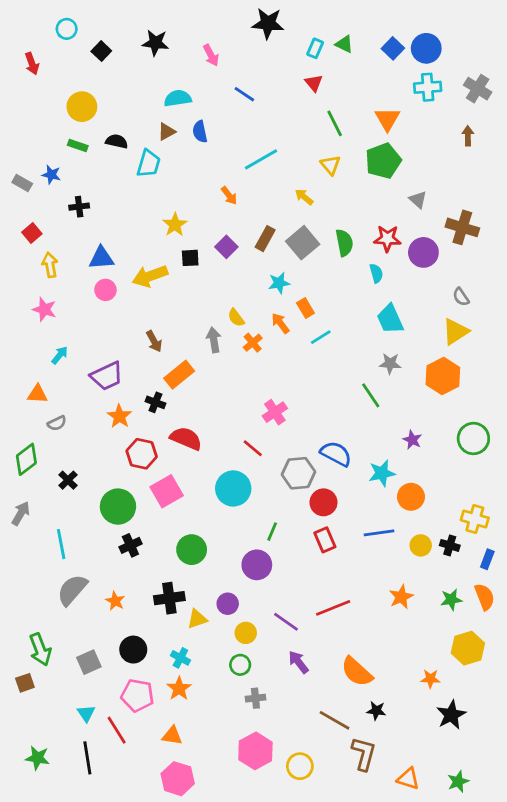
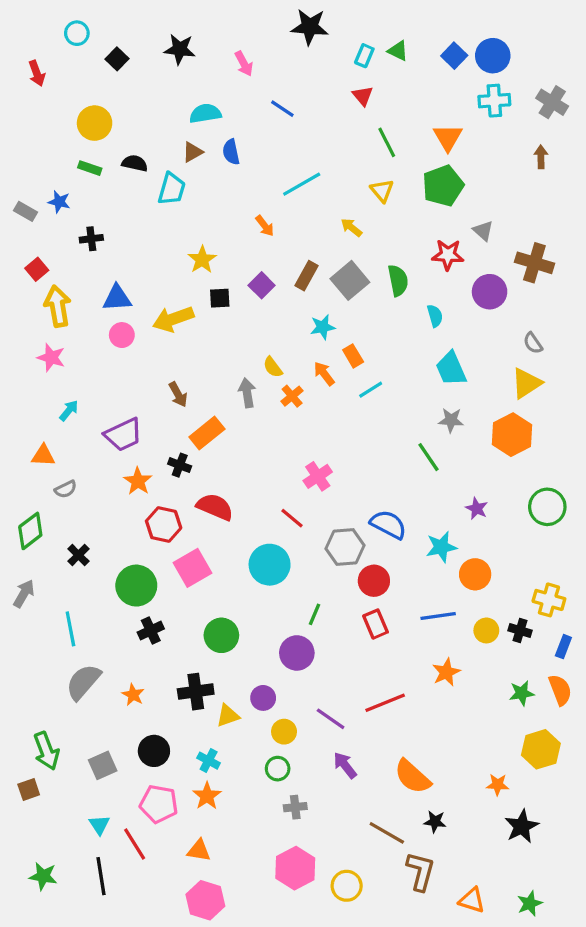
red star: (387, 239) -> (448, 255), moved
yellow arrow: (50, 265) -> (58, 306), size x1.4
orange star: (401, 597) -> (446, 672), moved

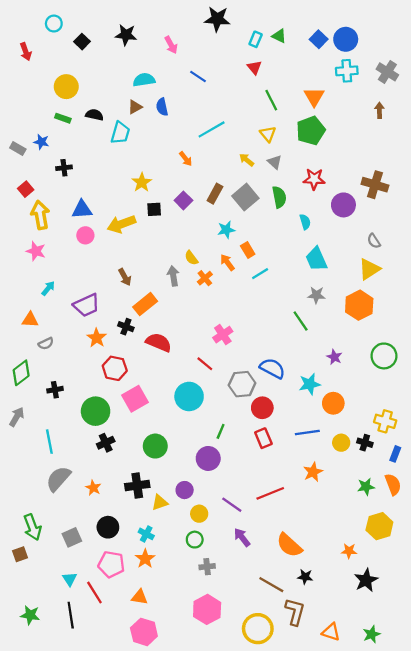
gray triangle: (483, 231) -> (275, 162), moved
red semicircle: (215, 507) -> (159, 342), moved
black cross: (78, 555) -> (55, 390), turned 35
yellow circle: (347, 886) -> (258, 629), moved, size x1.4

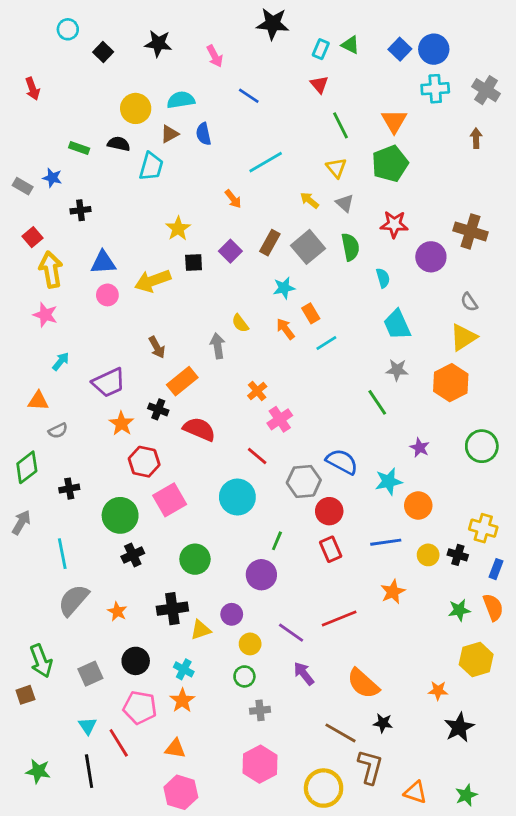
red arrow: (26, 52) -> (33, 89), moved
yellow circle: (66, 87) -> (136, 108), moved
orange cross: (205, 278) -> (257, 391), moved

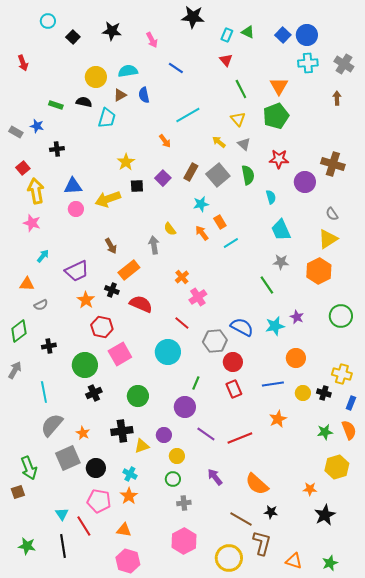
cyan star: (389, 481) -> (275, 326), moved
purple line: (291, 633) -> (206, 434), moved
gray square: (90, 674) -> (68, 458), moved, size x1.4

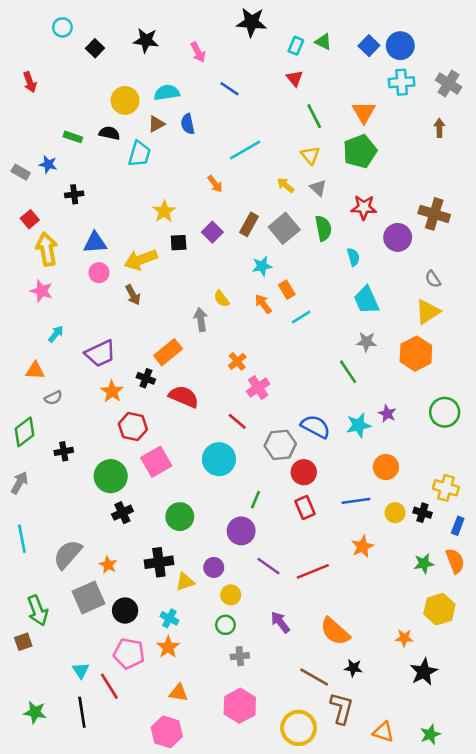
brown arrow: (111, 246) -> (133, 295), moved
cyan line: (44, 392) -> (22, 539), moved
orange triangle: (124, 530) -> (179, 693), moved

